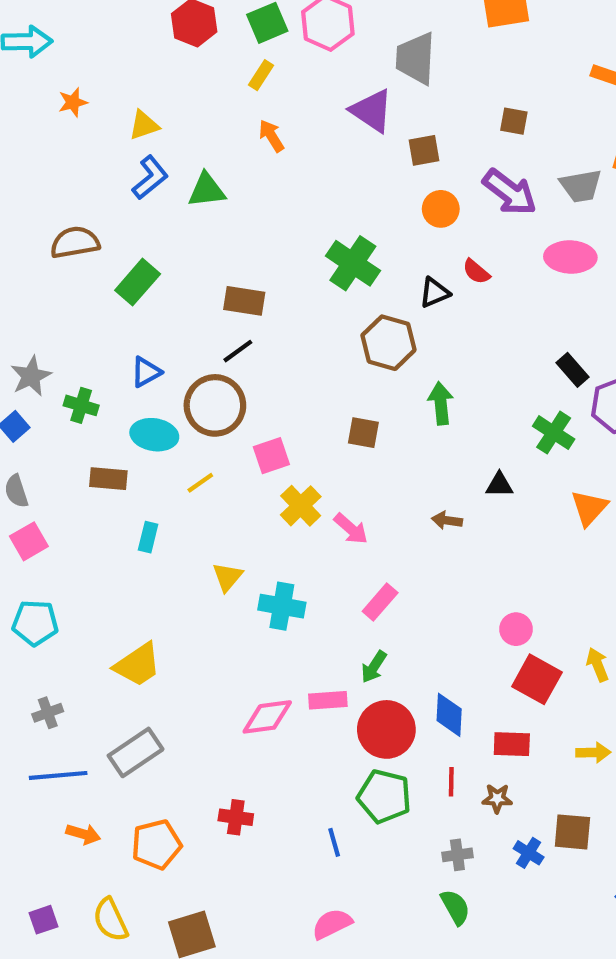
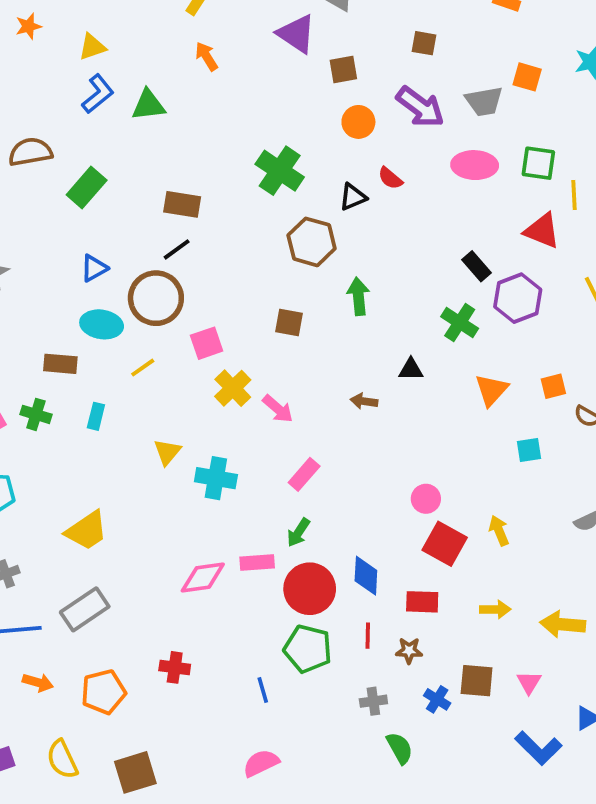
green cross: (81, 405) -> (36, 414), moved
green semicircle: (455, 907) -> (400, 748), moved

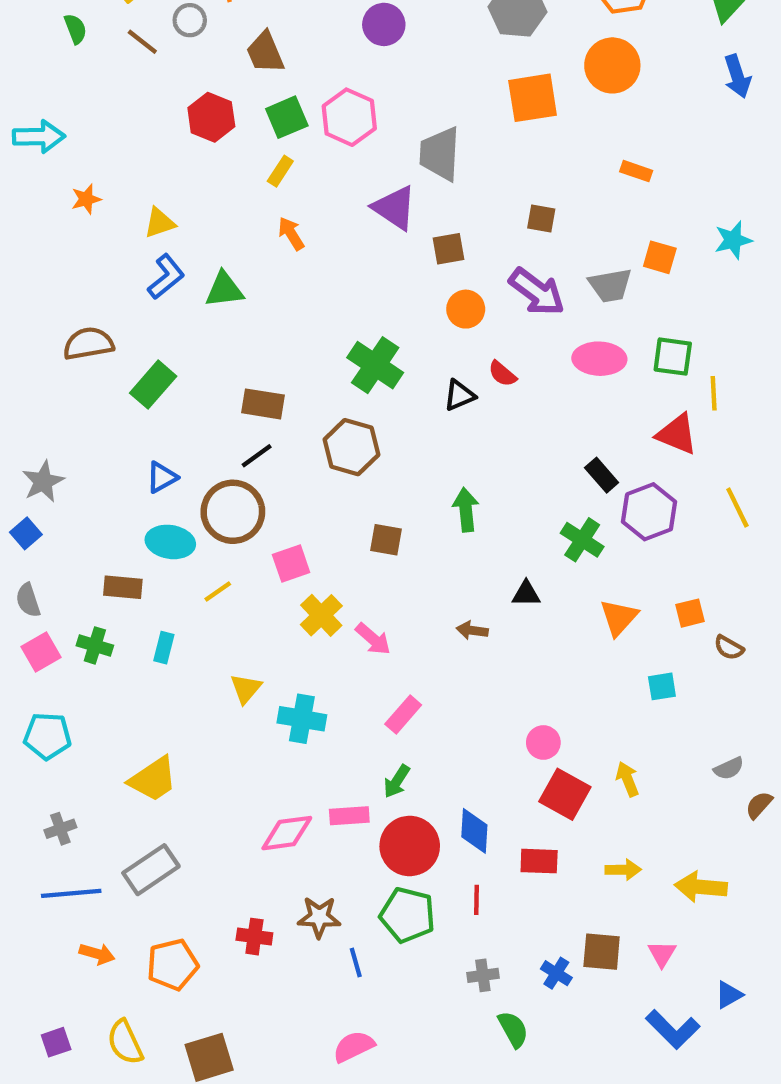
brown hexagon: (312, 242) -> (351, 447), moved
brown star: (409, 651) -> (319, 917), moved, size x1.4

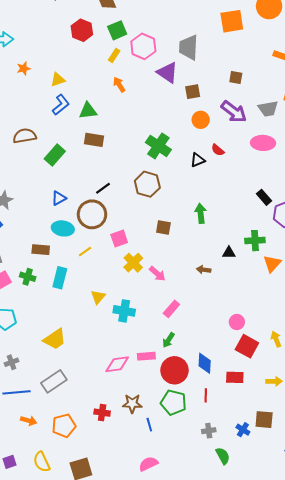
pink hexagon: (349, 117) -> (143, 46), moved
brown rectangle: (263, 404) -> (94, 140), moved
green cross: (582, 540) -> (255, 241), moved, turned -36
cyan rectangle: (164, 648) -> (60, 278), size x1.5

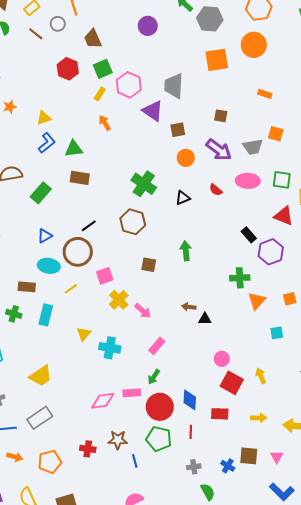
red semicircle: (218, 150) -> (216, 190), moved
black triangle: (229, 253) -> (205, 319), moved

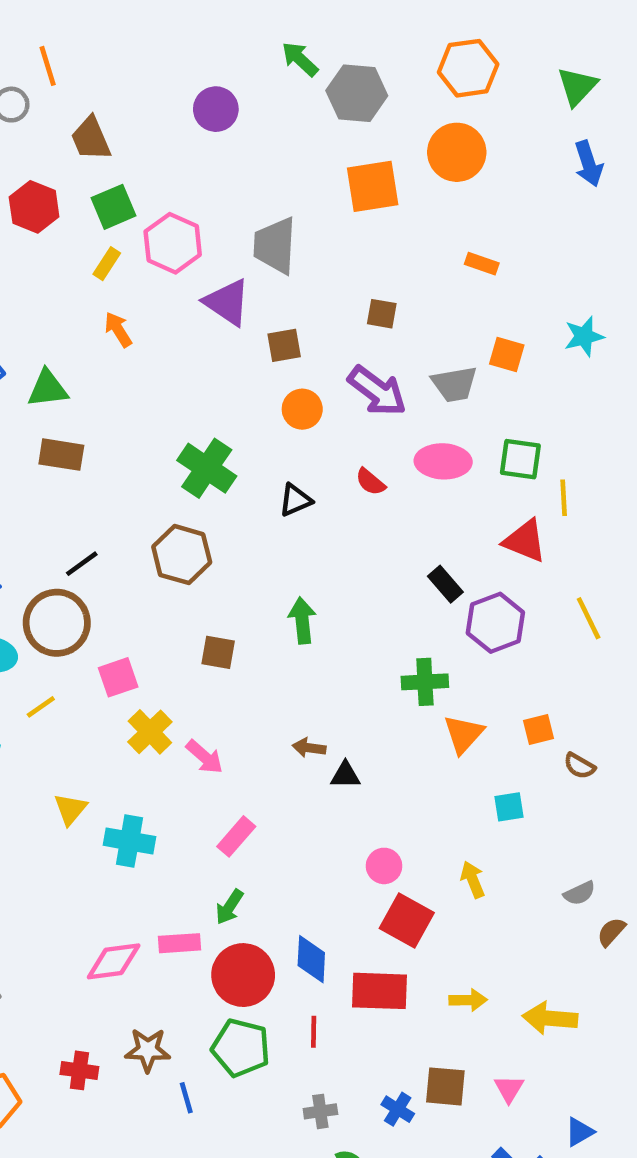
yellow arrow: (261, 376) -> (473, 880), moved
red rectangle: (220, 414) -> (379, 991), size x1.4

